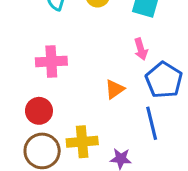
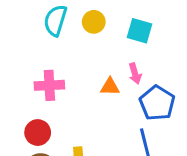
orange triangle: (115, 89) -> (110, 87), moved, turned 36

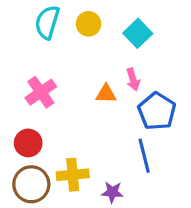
cyan square: (139, 31) -> (138, 33), turned 30
pink cross: (49, 85) -> (41, 92), turned -32

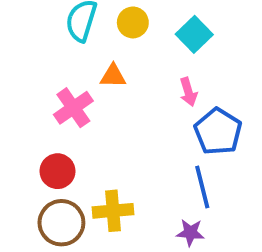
orange triangle: (106, 94) -> (113, 76), moved
purple star: (112, 192) -> (190, 233), moved

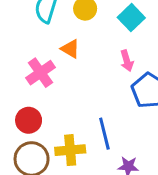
orange triangle: (113, 76) -> (70, 49), turned 30
blue line: (202, 187) -> (104, 134), moved

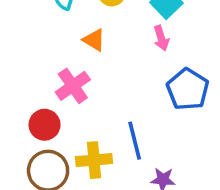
pink arrow: (127, 61) -> (161, 38), moved
pink cross: (40, 73) -> (73, 86), moved

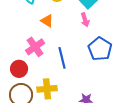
blue line: (135, 141) -> (62, 58), moved

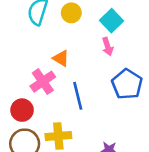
orange triangle: (47, 21) -> (61, 58), moved

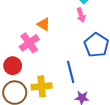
blue line: (78, 96) -> (71, 72), moved

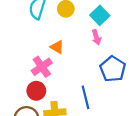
red circle: (13, 66) -> (36, 91), moved

